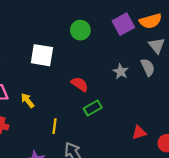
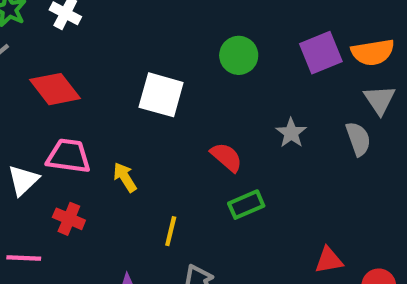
gray star: (121, 71) -> (291, 133), moved

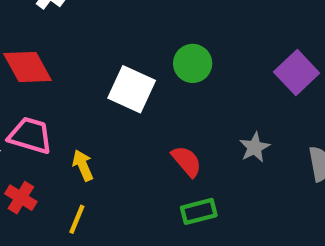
purple square: (321, 53) -> (297, 73), turned -30
green circle: (239, 55) -> (193, 63), moved
yellow line: (171, 231) -> (77, 219), moved

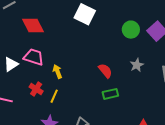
green circle: (193, 63) -> (131, 30), moved
white square: (132, 89) -> (85, 14), moved
red cross: (21, 198) -> (36, 89), moved

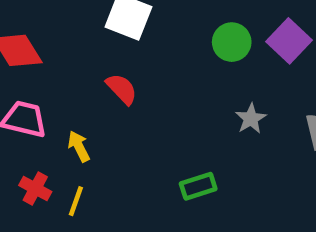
red semicircle: (105, 71) -> (122, 89), moved

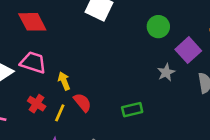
purple square: (289, 41) -> (188, 50), moved
red semicircle: (122, 89) -> (82, 102), moved

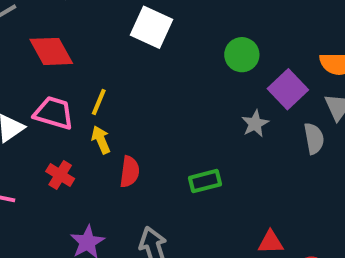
red semicircle: (82, 102) -> (130, 172), turned 48
yellow line: (60, 113) -> (99, 102), moved

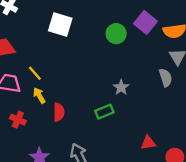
purple square: (288, 89) -> (145, 22), moved
yellow line: (99, 102) -> (35, 73), turned -56
gray star: (255, 124) -> (121, 87), moved

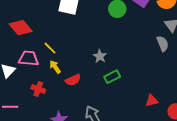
gray star: (121, 87) -> (100, 56), moved
red semicircle: (59, 112) -> (73, 80), turned 70

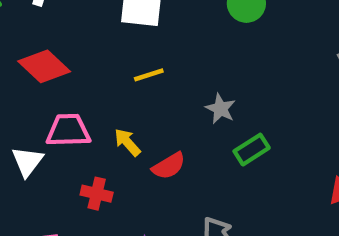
yellow line: (50, 48) -> (149, 75), moved, turned -56

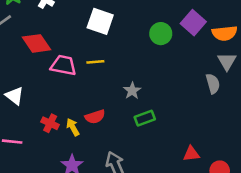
pink trapezoid: (68, 130) -> (63, 65), moved
yellow arrow: (127, 142) -> (73, 127), moved
white triangle: (27, 162) -> (15, 96), turned -42

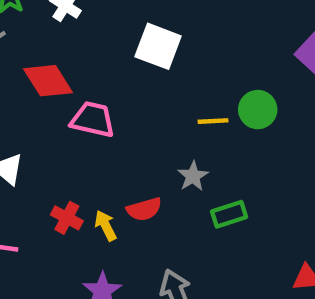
green circle: (161, 34) -> (258, 110), moved
yellow line: (95, 62) -> (213, 121), moved
gray star: (132, 91) -> (193, 176), moved

